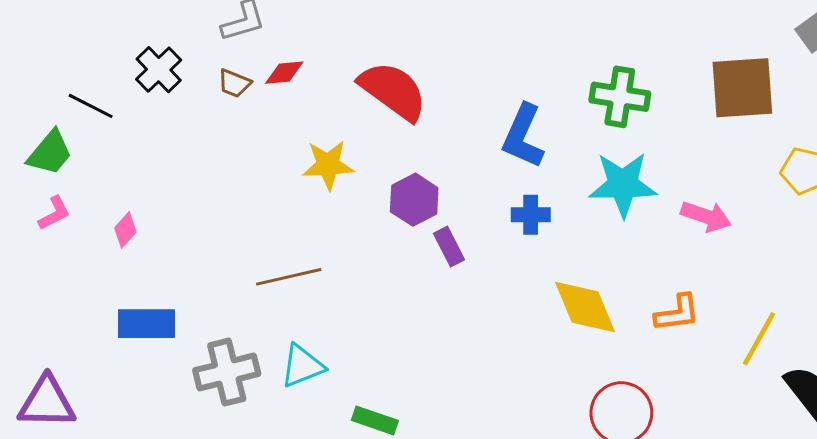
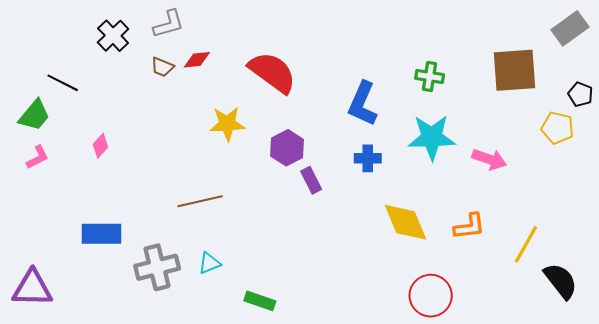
black cross: (159, 70) -> (113, 36), moved
green cross: (620, 97) -> (430, 77), size x0.7
pink diamond: (125, 230) -> (100, 146), moved
cyan triangle: (302, 366) -> (209, 263), size x0.7

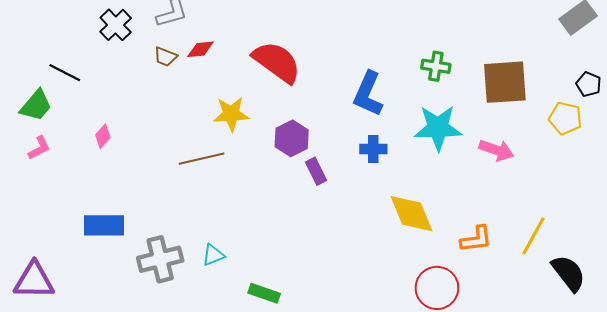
brown square: (514, 70) -> (505, 82), moved
brown line: (200, 201) -> (202, 159), moved
orange L-shape: (469, 226) -> (476, 239), moved

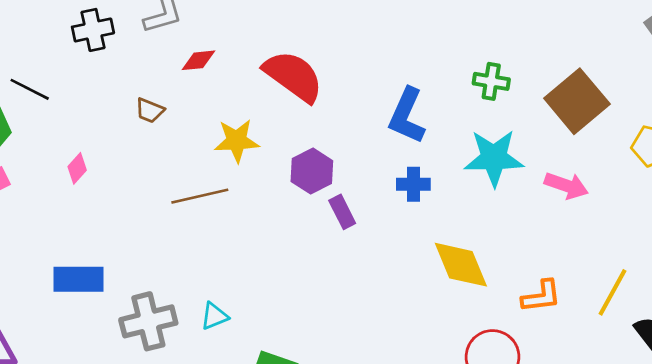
black cross: (116, 25) -> (93, 30), turned 32
brown trapezoid: (165, 57) -> (150, 110), moved
brown square: (505, 82) -> (577, 101), turned -36

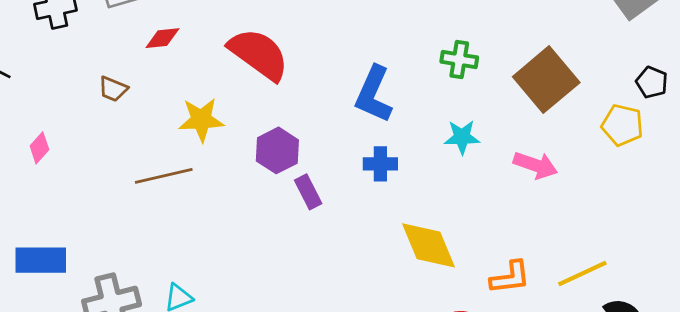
cyan star: (494, 158) -> (462, 137), size x0.6
yellow line: (613, 292) -> (582, 273), turned 36

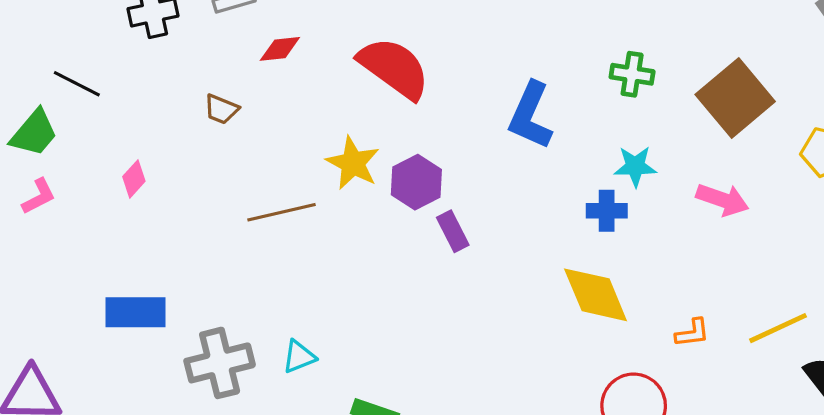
yellow star: (201, 120) -> (353, 163), moved, turned 30
blue cross: (380, 164) -> (607, 211), moved
orange L-shape: (510, 277) -> (692, 333), size x0.7

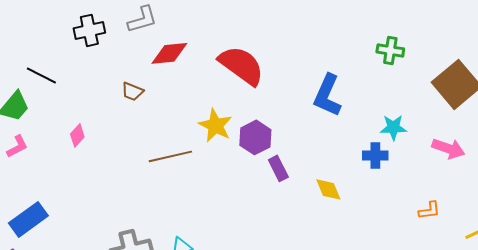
red diamond: (280, 49) -> (169, 53), size x1.4
green cross: (632, 74) -> (390, 50), moved
yellow diamond: (596, 295) -> (328, 189), moved, size x0.6
blue rectangle: (136, 312) -> (28, 219), moved, turned -36
orange L-shape: (692, 333) -> (429, 210), moved

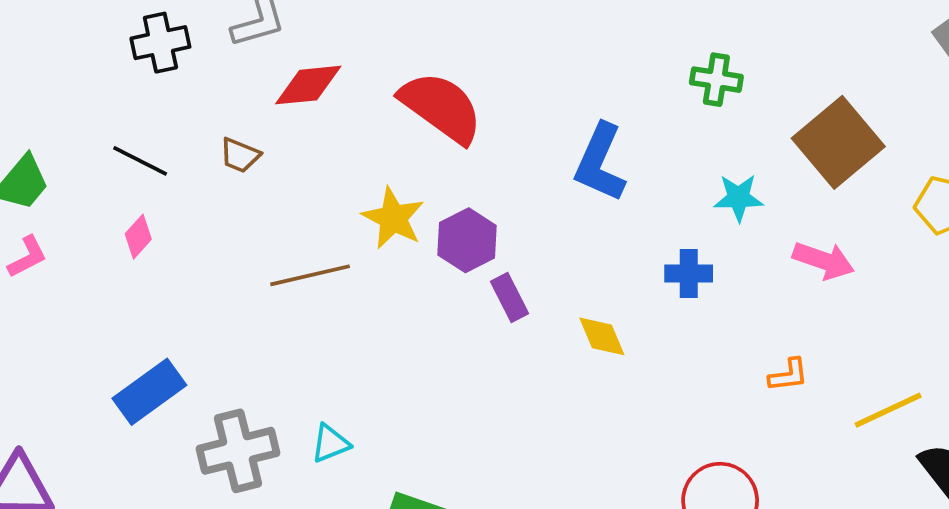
black line: (41, 75) -> (140, 161), moved
cyan star: (393, 127) -> (739, 198), moved
blue rectangle: (28, 219) -> (149, 392), moved

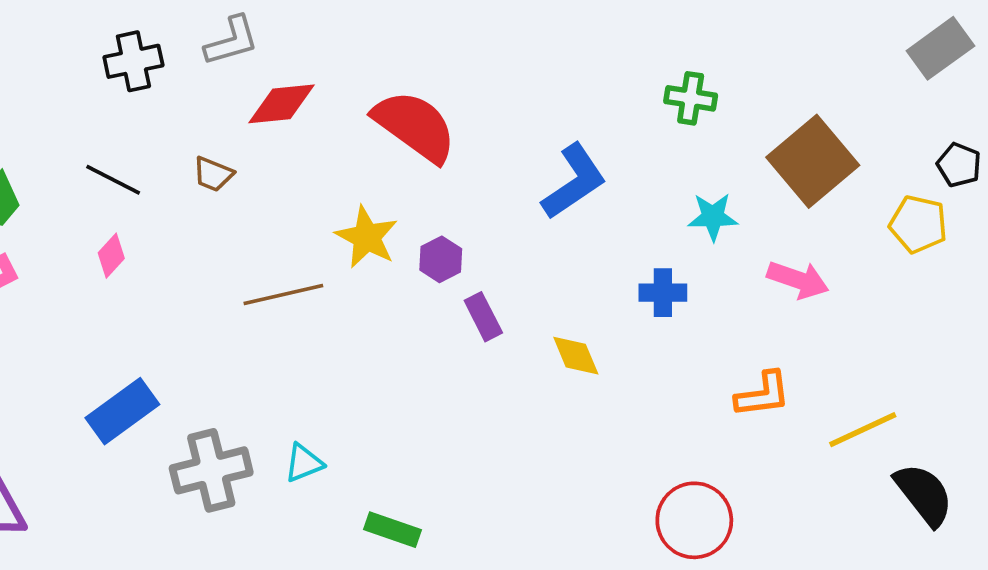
blue L-shape: (600, 163) -> (574, 182), turned -148
purple hexagon: (467, 240) -> (441, 259), size x0.7
orange L-shape: (788, 375) -> (763, 394), size x1.4

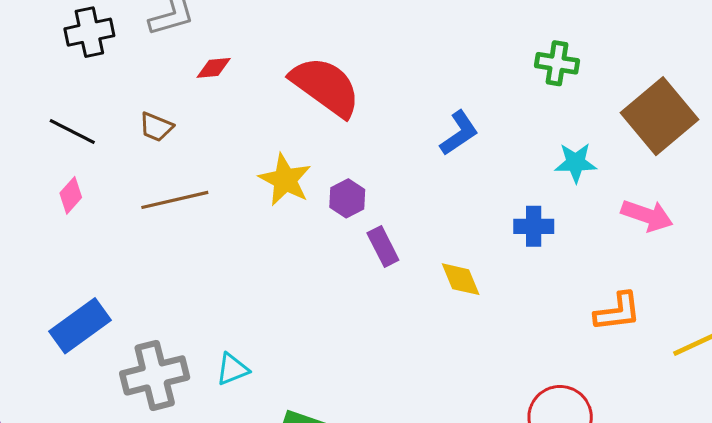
red diamond: (282, 104) -> (214, 68), size x0.6
blue L-shape: (574, 182) -> (459, 133), size x0.7
brown line: (283, 294) -> (175, 200), moved

